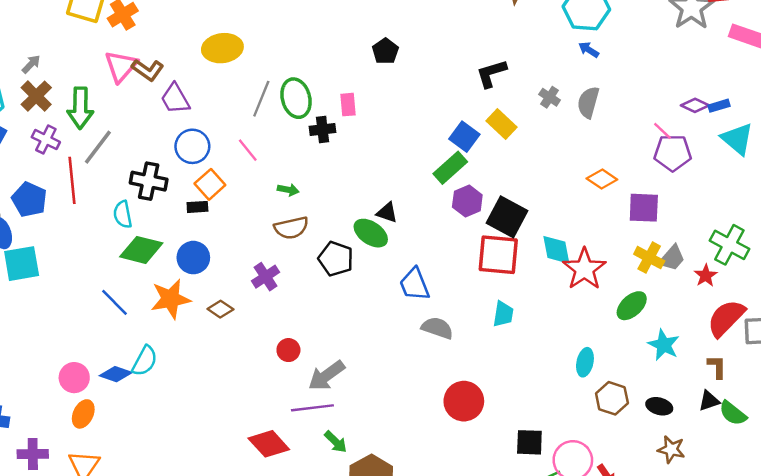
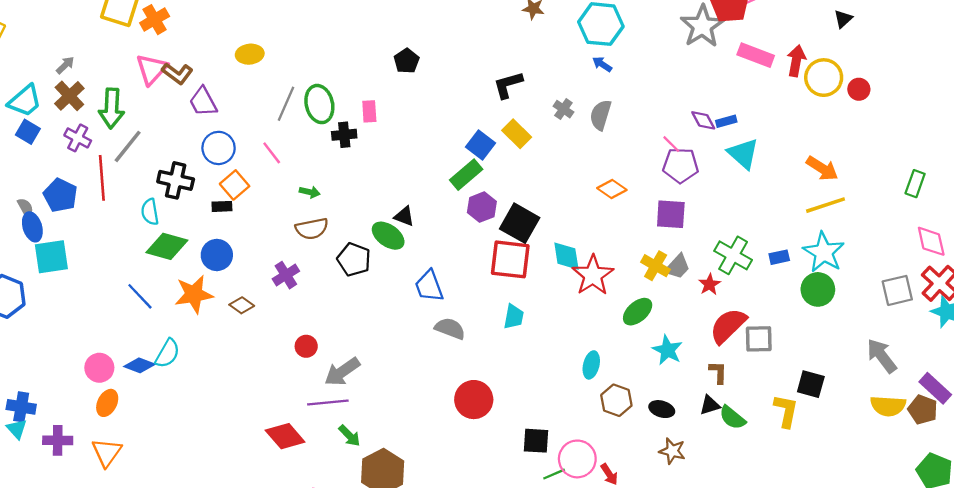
yellow ellipse: (222, 48) -> (250, 54), size x0.7
purple diamond: (695, 105) -> (703, 120), turned 35
purple square: (644, 208) -> (671, 214), moved

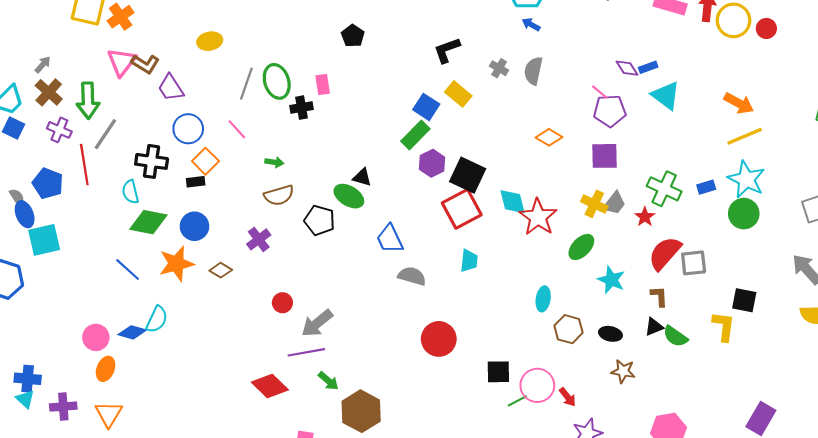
red square: (510, 259) -> (462, 209), turned -30

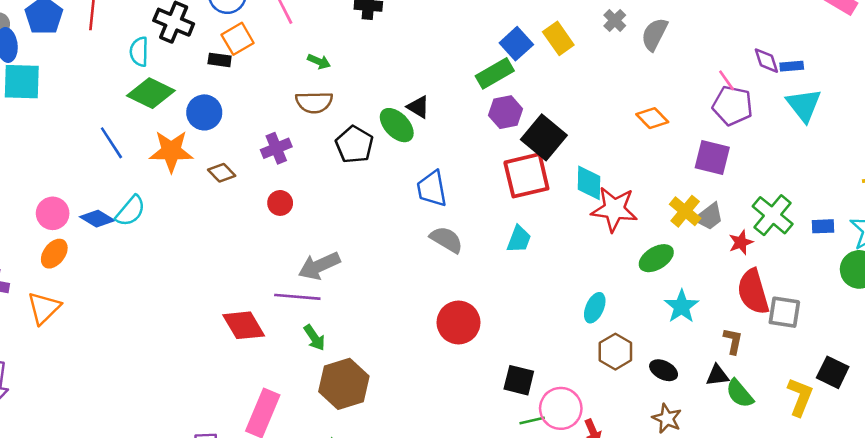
red star: (538, 217) -> (614, 209), turned 30
red semicircle: (665, 253) -> (753, 292), turned -72
red circle: (282, 303) -> (280, 203), moved

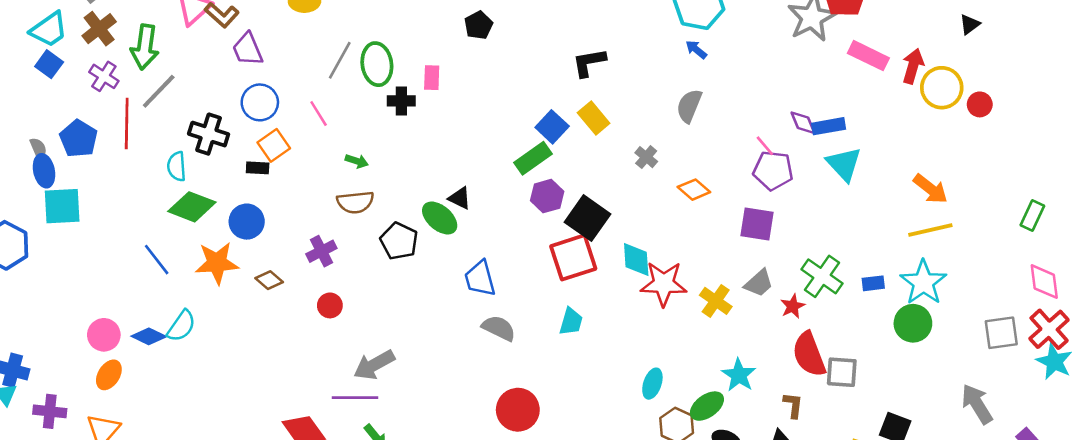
gray cross: (615, 20) -> (646, 157), moved
blue rectangle: (792, 66) -> (829, 126), size x1.4
yellow cross: (685, 211) -> (716, 301), moved
green ellipse: (656, 258) -> (707, 406), moved

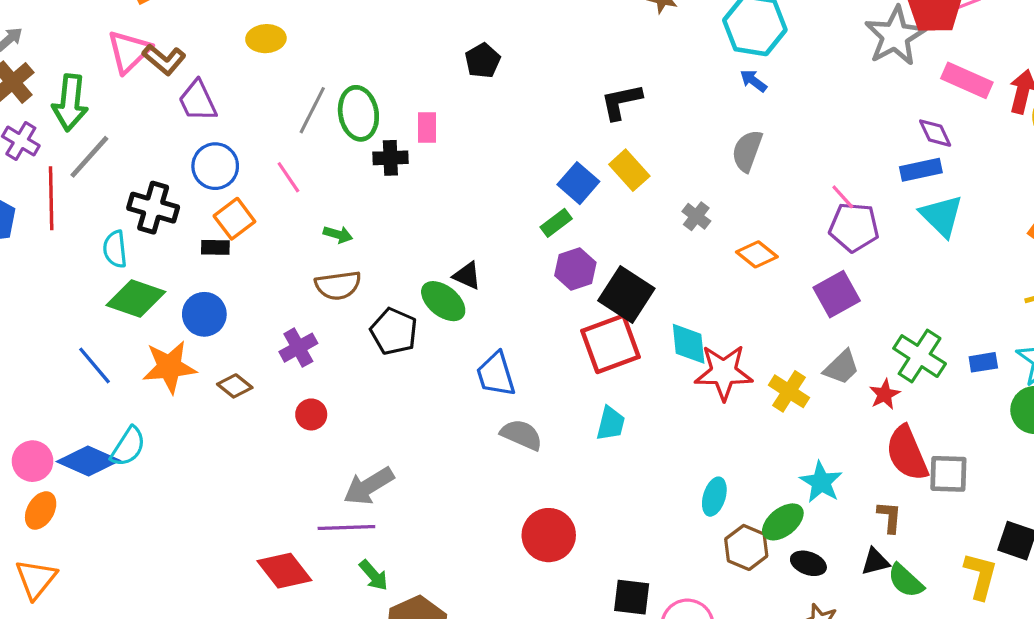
purple diamond: (803, 123) -> (935, 133), moved
green rectangle: (533, 158) -> (556, 223), size x0.7
purple square: (757, 224) -> (837, 294), turned -36
blue diamond: (149, 336) -> (88, 461), size x1.4

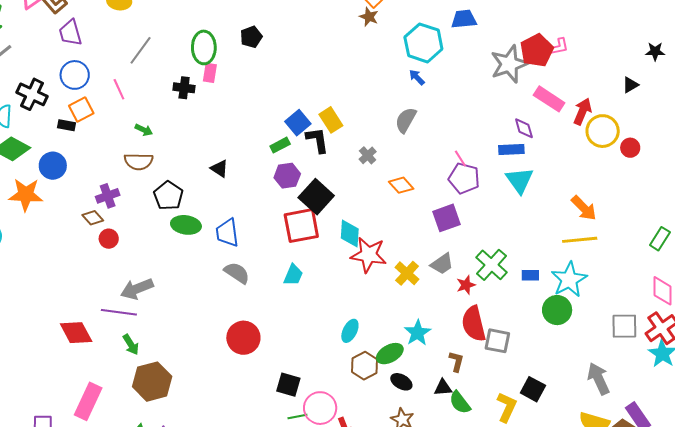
black L-shape: (621, 102) -> (317, 140), moved, turned 84
green ellipse: (358, 113) -> (204, 47), moved
green ellipse: (443, 301) -> (186, 225), moved, turned -40
brown diamond: (235, 386) -> (93, 218), moved

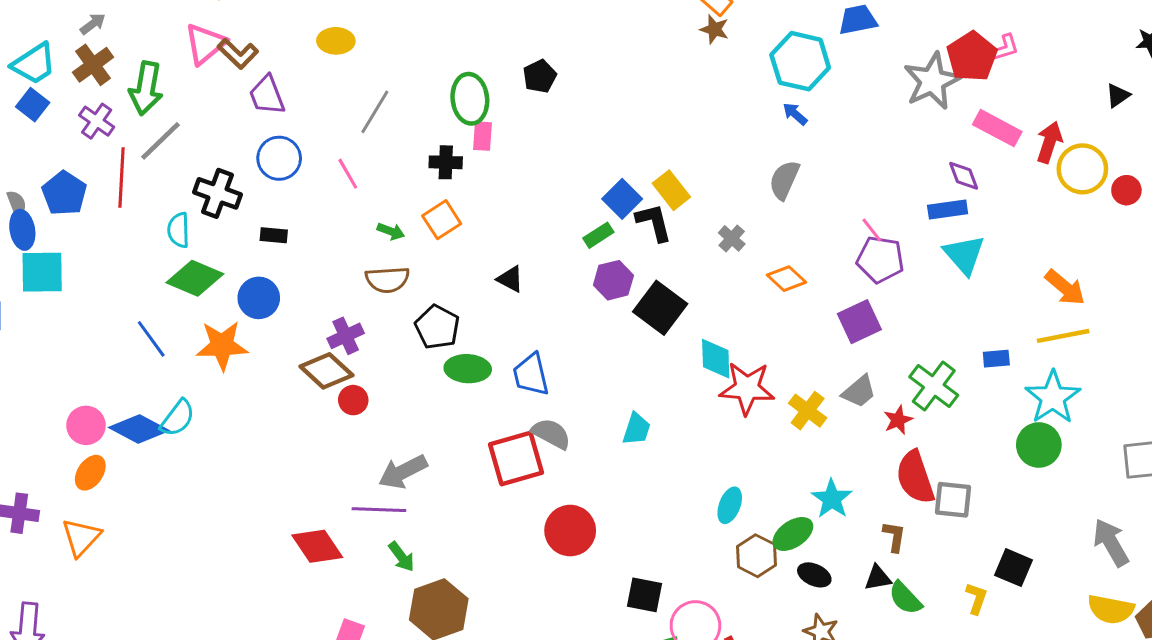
orange square: (81, 109) -> (442, 220), moved
brown diamond: (93, 218) -> (326, 371), size x1.6
red square: (301, 226) -> (516, 458), moved
blue rectangle: (530, 275) -> (996, 359), moved
yellow L-shape: (507, 407) -> (977, 598), size x0.7

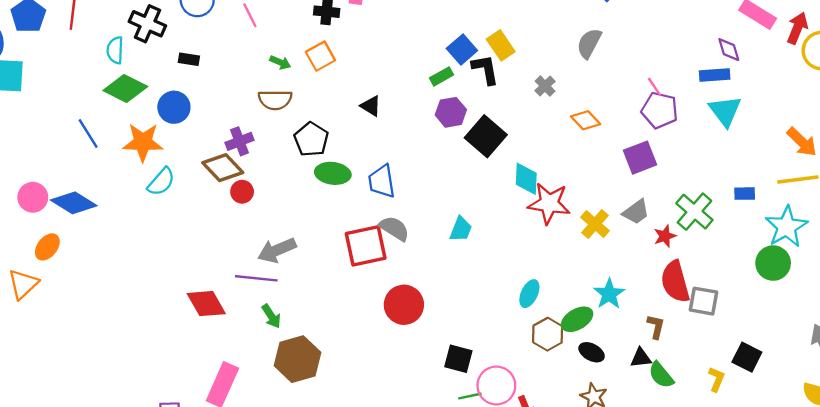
cyan semicircle: (178, 418) -> (161, 182), moved
orange ellipse: (90, 473) -> (47, 247), moved

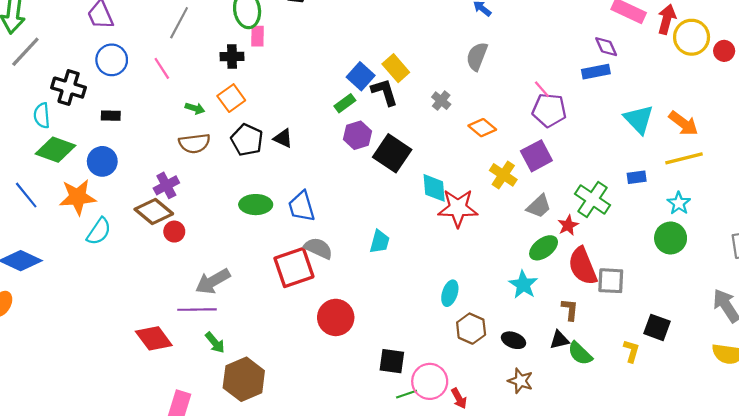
cyan triangle: (725, 111) -> (639, 119), moved
black pentagon: (311, 139) -> (247, 140), moved
yellow cross: (595, 224) -> (503, 175), moved
cyan star: (786, 227) -> (679, 203), size x0.6
green ellipse: (577, 319) -> (544, 248), moved

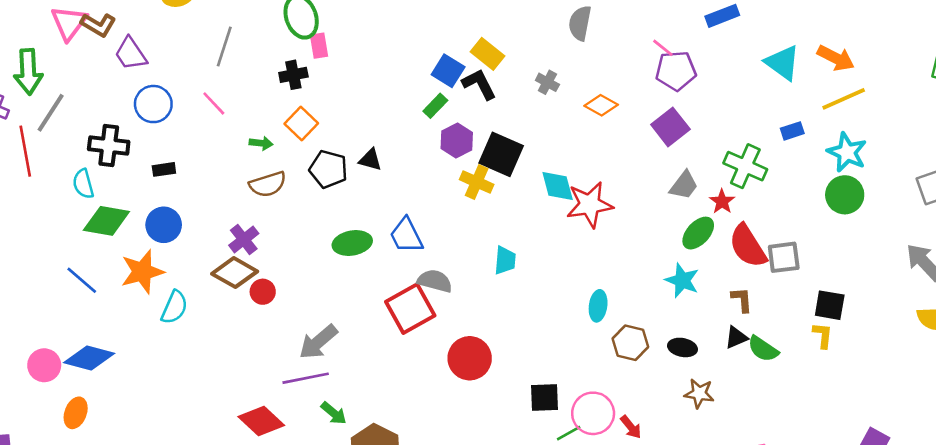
yellow cross: (503, 175) -> (477, 182), moved
cyan star: (679, 203) -> (847, 152), size x1.4
black square: (657, 327) -> (830, 305), moved

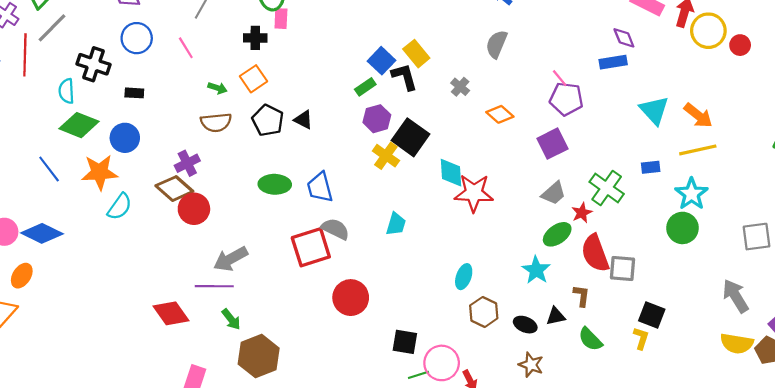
red circle: (263, 292) -> (194, 209), size x1.5
black triangle: (736, 337) -> (556, 316), moved

